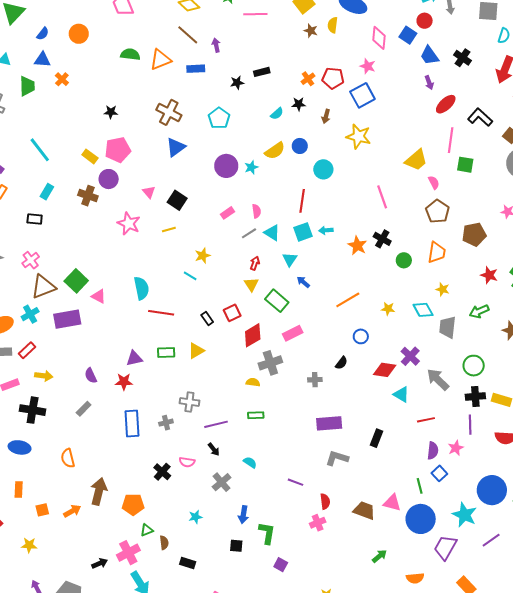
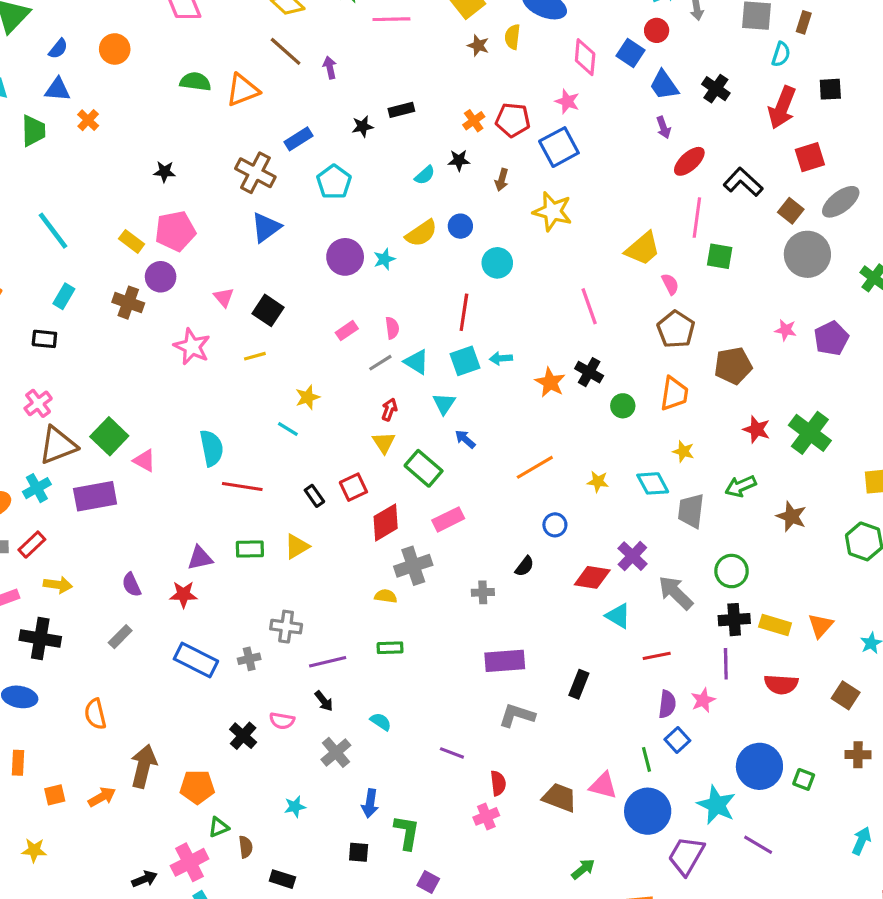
blue rectangle: (196, 69) -> (299, 139), moved, turned -30
blue rectangle: (132, 423) -> (196, 660), turned -60
purple line: (491, 540) -> (758, 845), turned 66

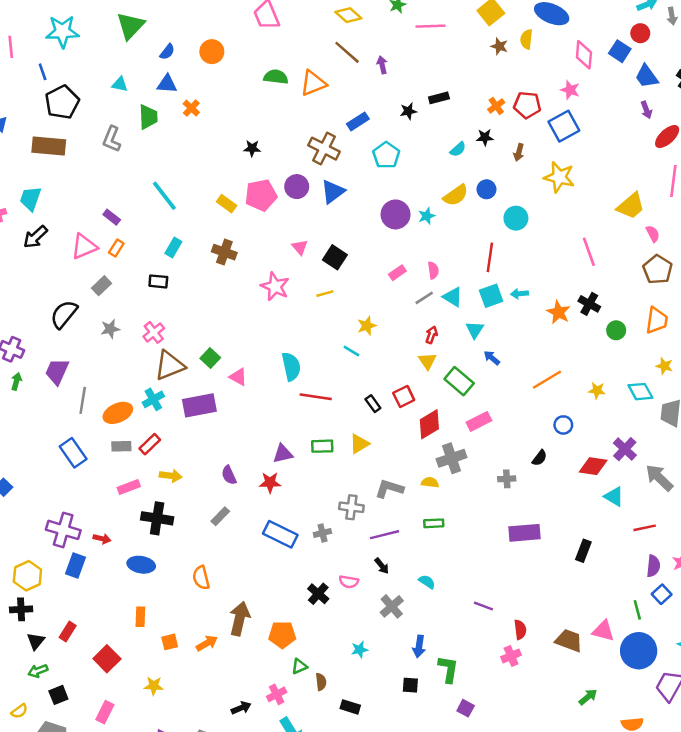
purple circle: (161, 277) -> (297, 187), moved
green square: (109, 436) -> (210, 358), size x0.7
gray L-shape: (517, 715) -> (389, 489), moved
pink cross: (190, 862) -> (277, 694), size x0.7

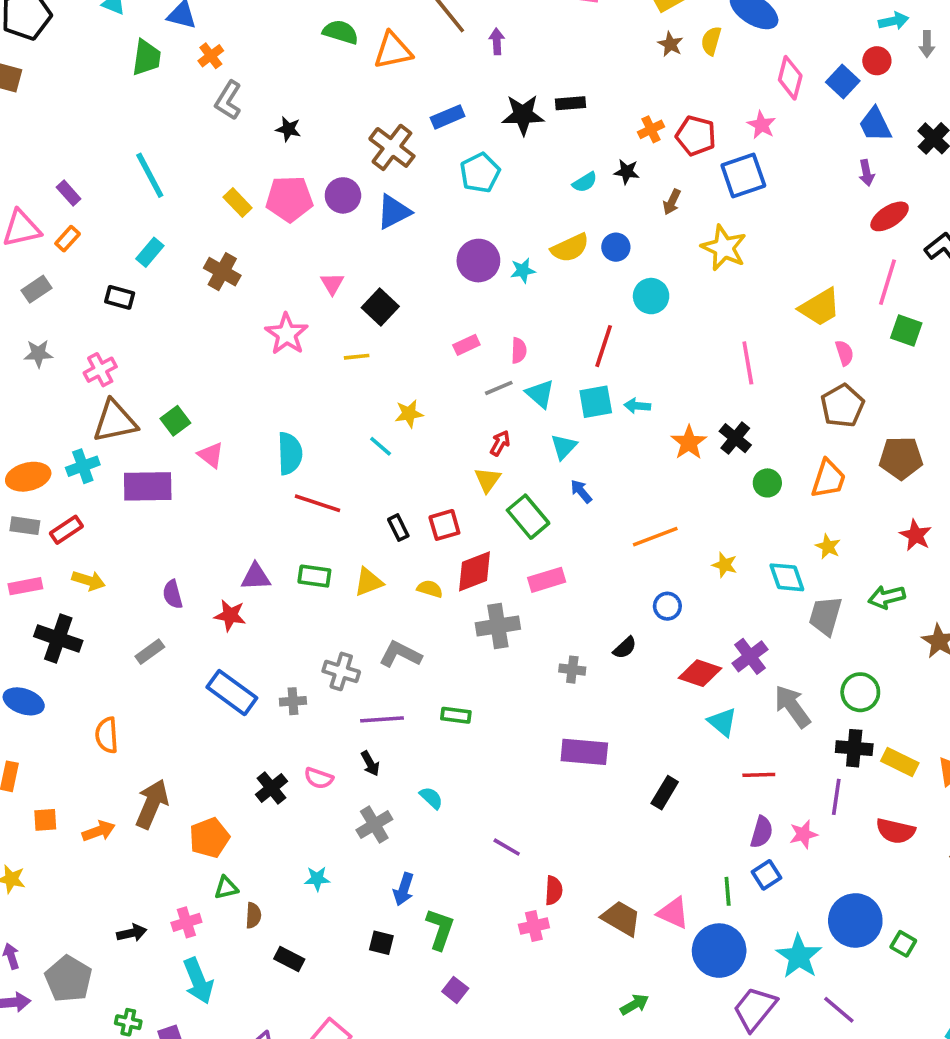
black star: (408, 111) -> (523, 115), size x1.6
gray L-shape: (112, 139) -> (228, 100), moved
yellow semicircle: (430, 482) -> (430, 589), moved
orange pentagon: (282, 635) -> (209, 838), turned -30

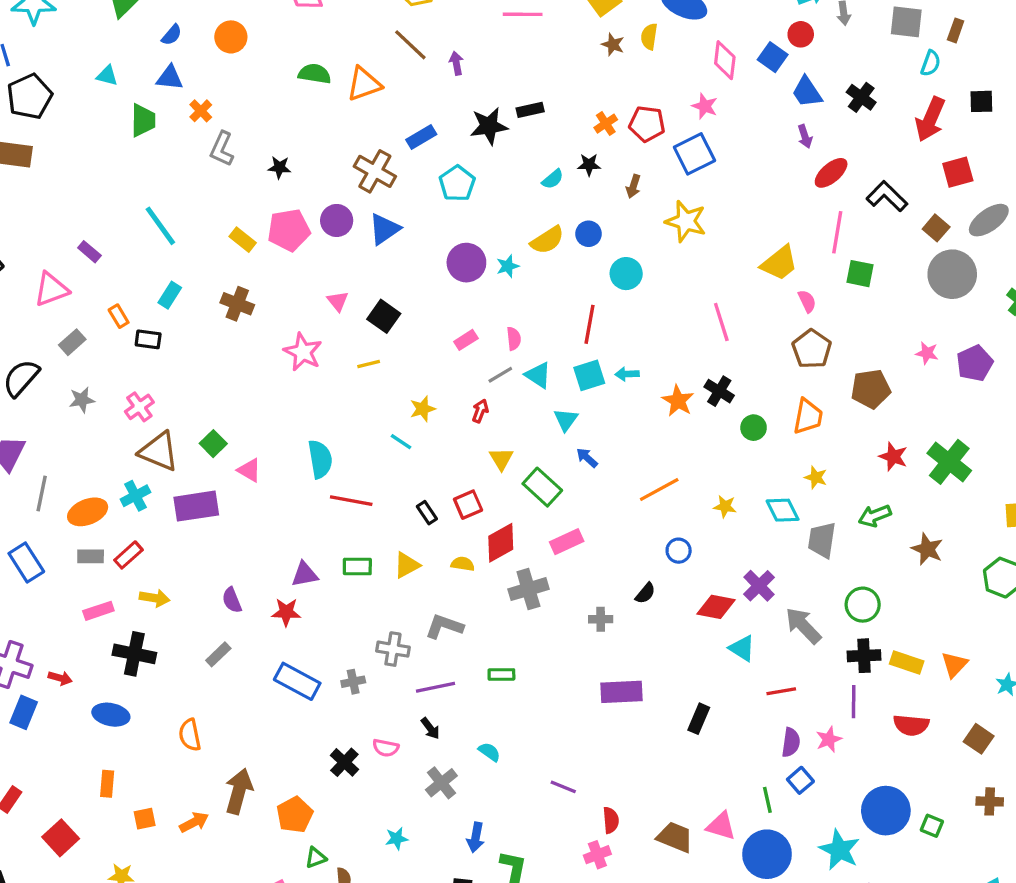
orange rectangle: (68, 239) -> (119, 316), moved, turned -65
brown triangle: (115, 421) -> (159, 451), turned 42
red arrow: (500, 443) -> (480, 411), moved

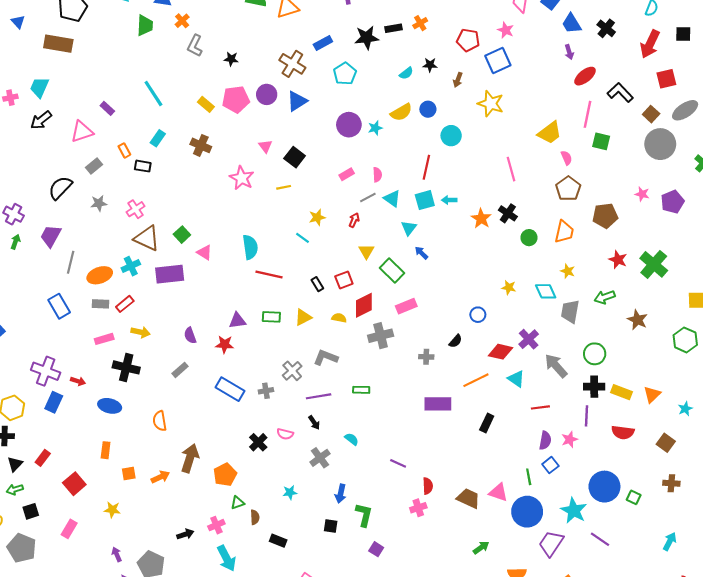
orange cross: (606, 124) -> (420, 23), moved
orange line: (659, 490) -> (476, 380), moved
gray cross: (393, 649) -> (292, 371), turned 36

